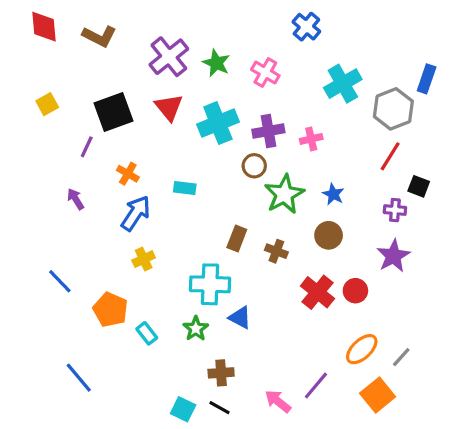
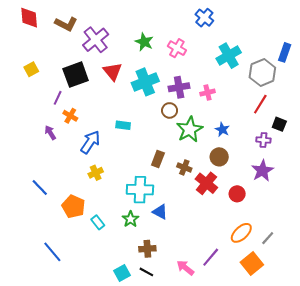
purple cross: (169, 57) -> (96, 40), moved
orange cross: (128, 174) -> (70, 116), moved
red cross: (317, 292) -> (206, 183), moved
cyan square: (183, 409) -> (122, 273), turned 35

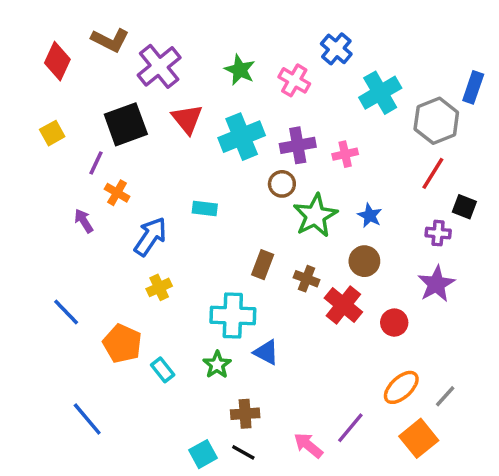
red diamond: (29, 18) -> (57, 61), moved, turned 30
blue cross: (204, 18) -> (336, 49), moved
yellow square: (31, 69) -> (52, 133), moved

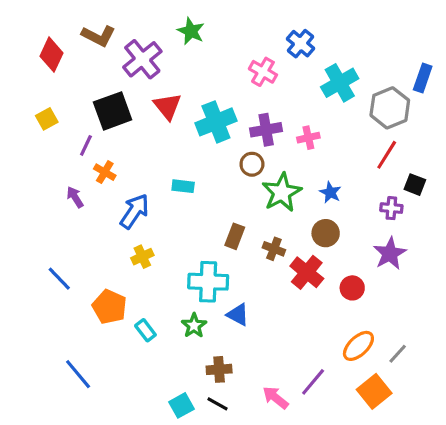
green star: (240, 70) -> (191, 31), moved

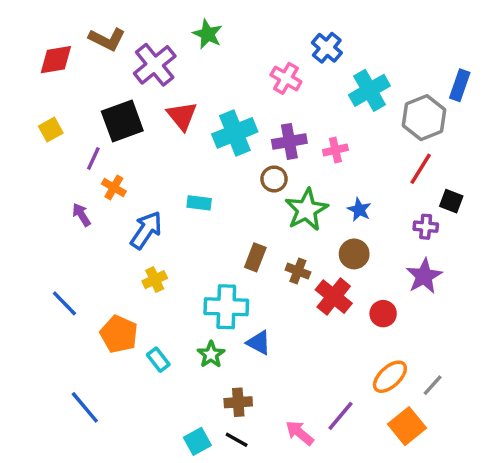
red diamond: (51, 55) -> (56, 60), turned 56

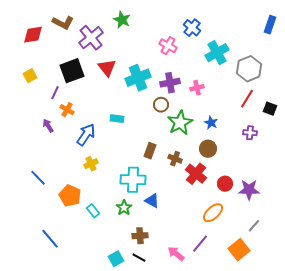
blue rectangle: (460, 85) -> (270, 25), moved
black square: (451, 201) -> (270, 109), moved
purple star: (424, 276) -> (249, 190), moved, turned 30
orange ellipse: (390, 377) -> (213, 213), moved

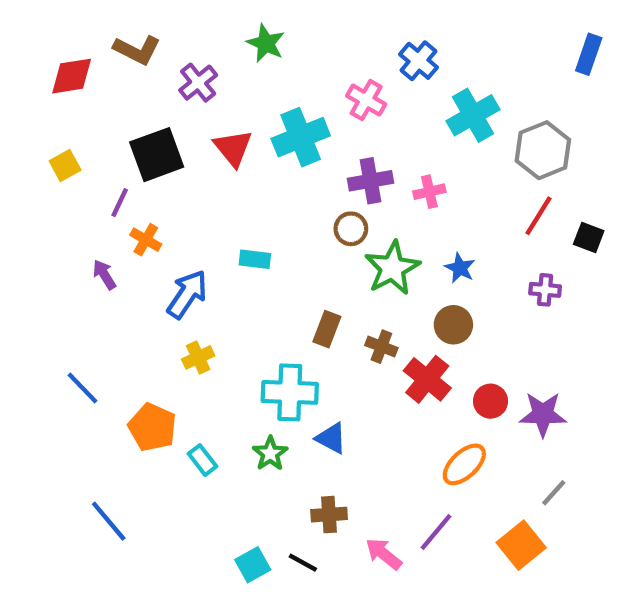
purple cross: (91, 38) -> (198, 83), size x0.7
cyan cross: (138, 78) -> (301, 137), moved
brown cross: (140, 236) -> (329, 515), moved

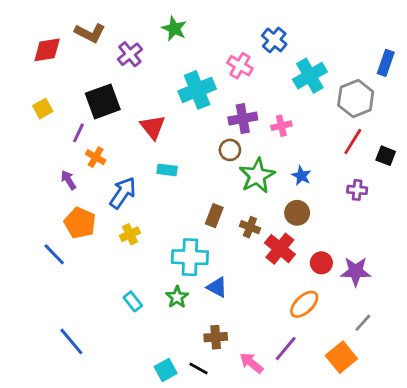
blue rectangle: (589, 54) -> (386, 63), moved
red triangle: (233, 148) -> (153, 127), moved
orange pentagon: (152, 427) -> (80, 223), moved

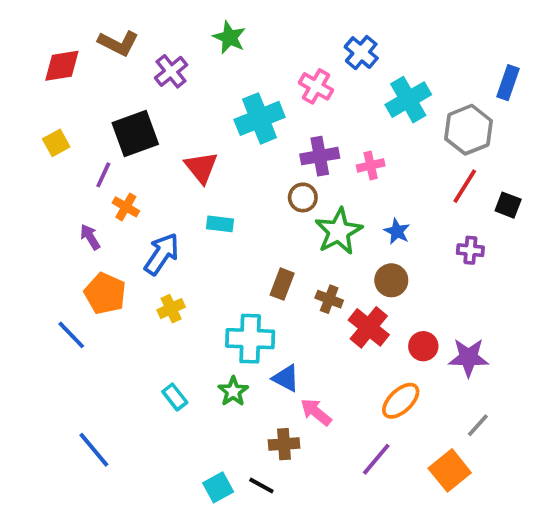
pink arrow: (251, 363) -> (316, 412), moved

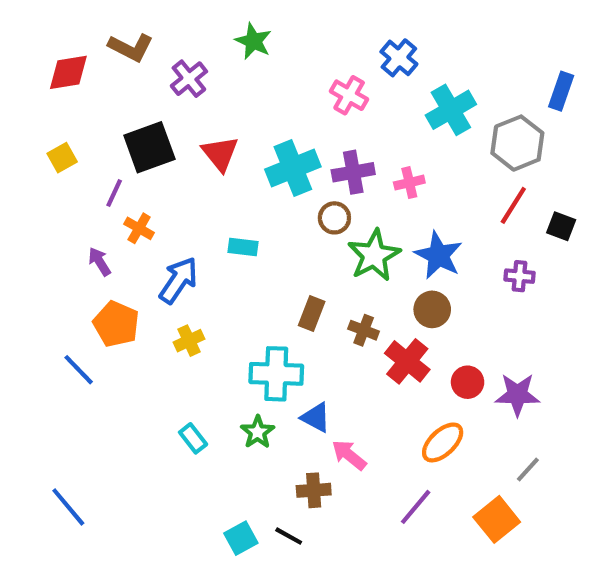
cyan cross: (260, 118) -> (293, 168), moved
red triangle: (201, 167) -> (220, 153), moved
blue star: (397, 231) -> (438, 255), size x1.6
blue line: (94, 450) -> (68, 507), moved

